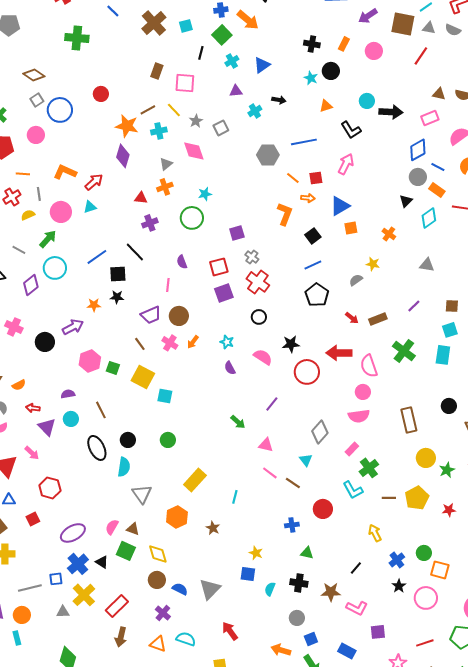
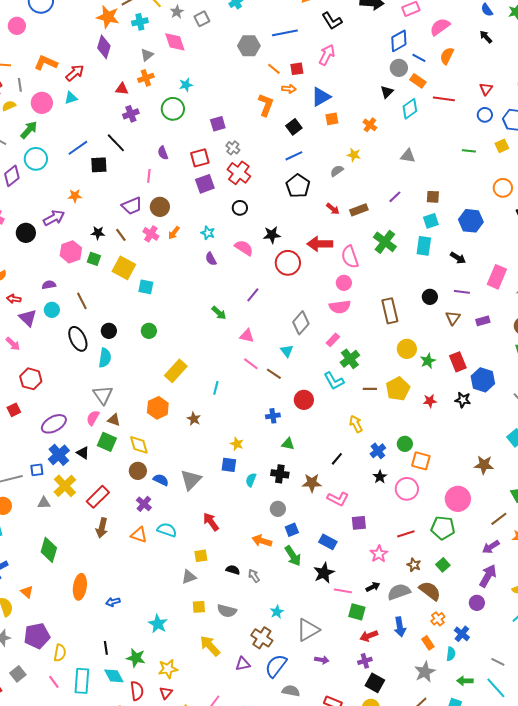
black star: (117, 297) -> (98, 233), moved
gray triangle: (142, 494) -> (103, 395), moved

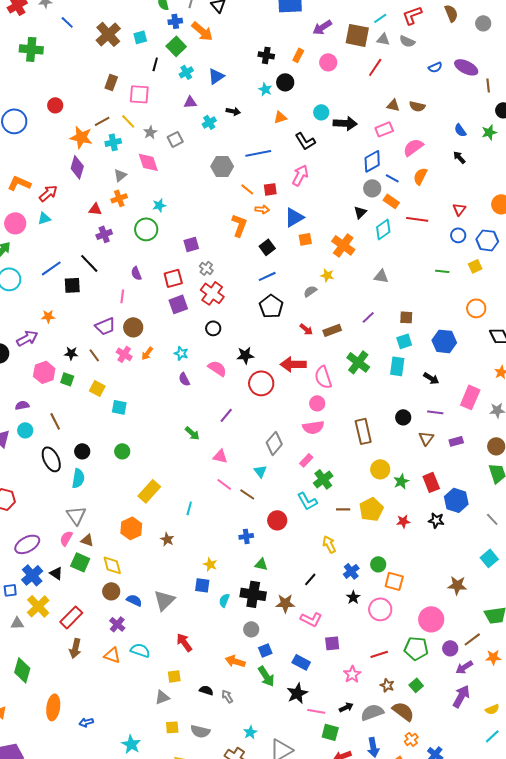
orange cross: (370, 125) -> (343, 245), size x1.6
yellow square: (124, 268) -> (97, 388), size x0.7
black cross: (280, 474) -> (253, 594), size x1.4
purple circle: (477, 603) -> (450, 648), moved

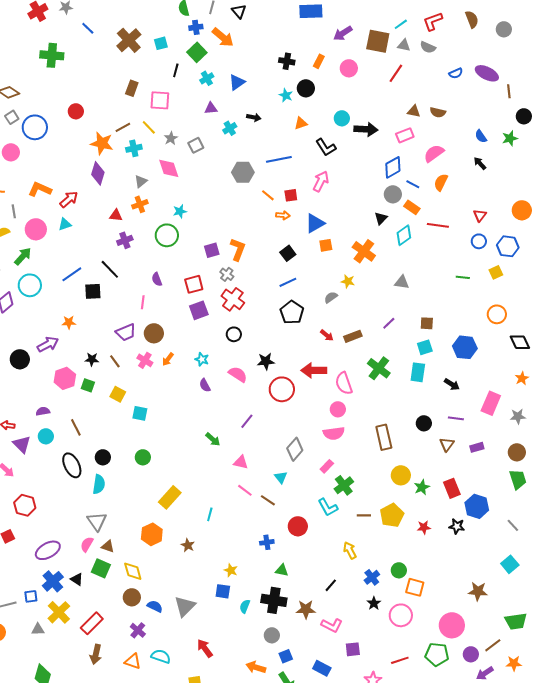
orange L-shape: (239, 225) -> (238, 249), moved

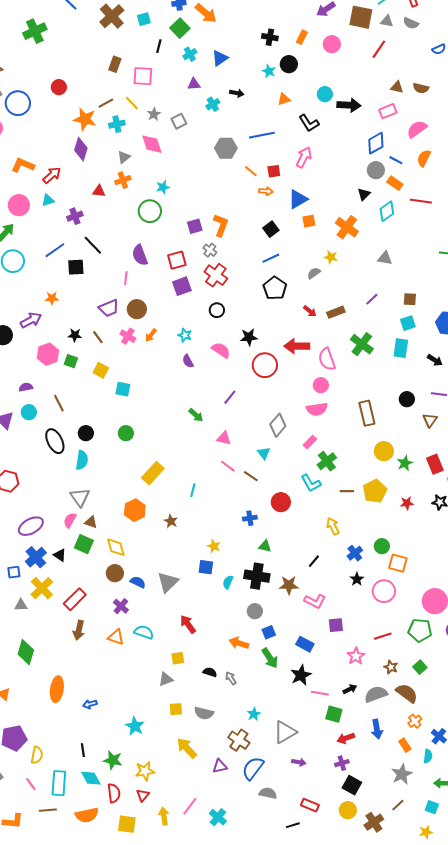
green cross: (52, 55) -> (35, 31), turned -30
purple cross: (125, 240) -> (75, 216), moved
purple semicircle: (157, 279) -> (140, 255), size x1.5

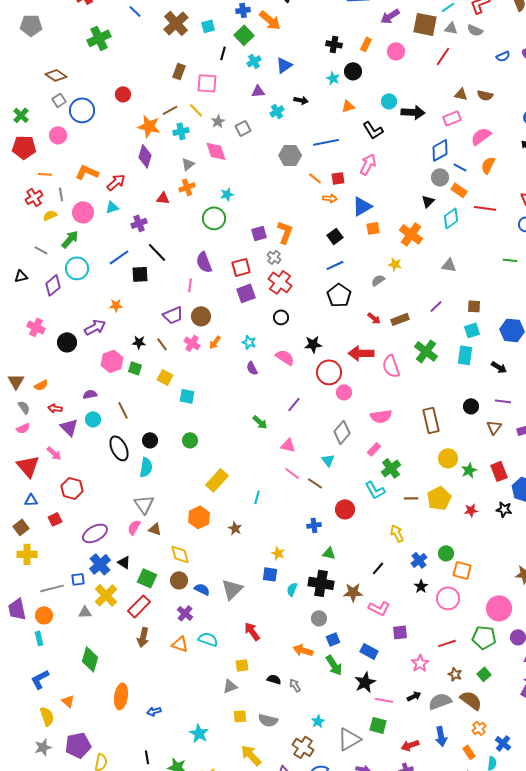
pink circle: (321, 385) -> (344, 392), moved
green square: (84, 544) -> (147, 578), moved
green square: (334, 714) -> (378, 725), moved

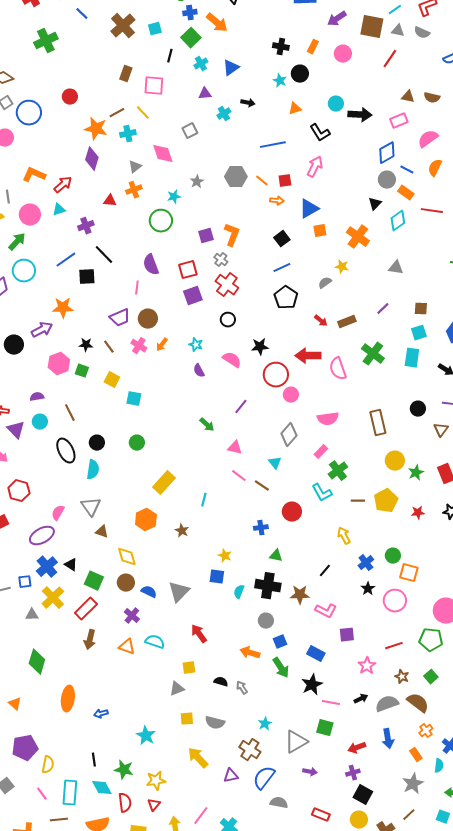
gray star: (218, 121) -> (197, 182), moved
gray hexagon: (290, 155) -> (236, 177), moved
orange star: (116, 305) -> (63, 308), size x1.5
pink semicircle: (134, 527) -> (58, 513), moved

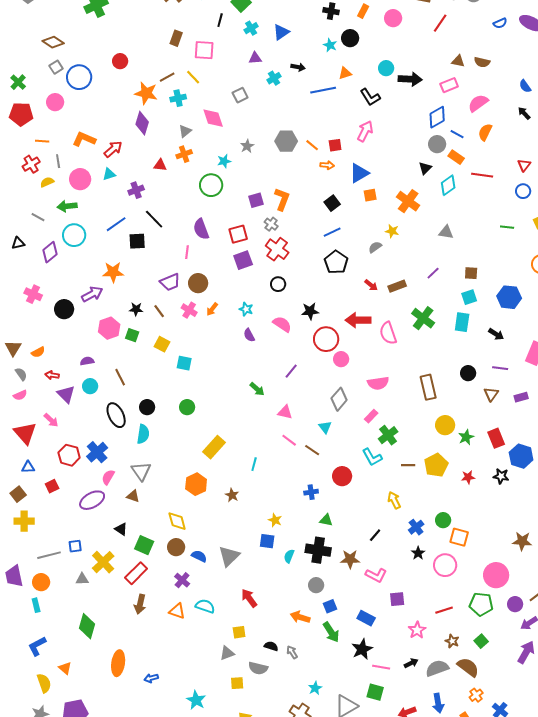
blue line: (273, 145) -> (323, 90), moved
green arrow: (17, 242) -> (67, 206), turned -138
brown triangle: (102, 532) -> (133, 496), moved
blue cross: (47, 567) -> (97, 452), moved
gray semicircle: (215, 723) -> (258, 668), moved

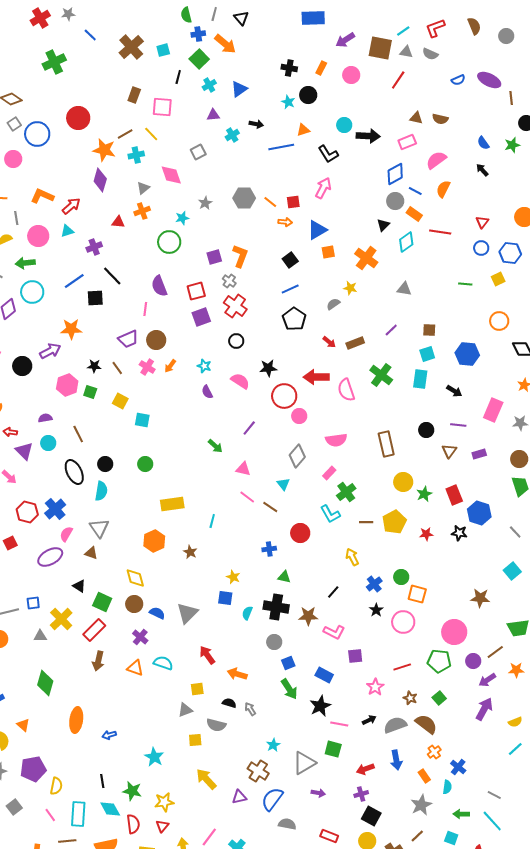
red circle: (120, 61) -> (78, 118), size x1.5
yellow rectangle: (214, 447) -> (172, 504), turned 40
orange arrow: (300, 617) -> (237, 674), moved

